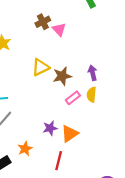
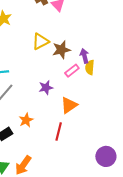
purple arrow: (93, 73) -> (84, 56), moved
purple star: (50, 128) -> (46, 88), moved

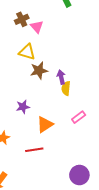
yellow triangle: (40, 41) -> (27, 52), moved, turned 42
pink rectangle: (72, 71) -> (79, 117), moved
red line: (59, 132) -> (34, 150), turned 66

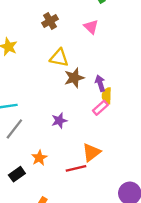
pink triangle: (37, 27) -> (91, 27), moved
pink rectangle: (79, 117) -> (100, 108), moved
orange triangle: (45, 124) -> (91, 152), moved

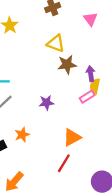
red line: (76, 168) -> (64, 163), moved, turned -54

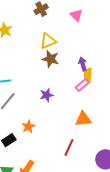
yellow triangle: (56, 43) -> (48, 41), turned -36
brown star: (67, 65) -> (51, 59), moved, turned 30
orange triangle: (72, 137) -> (83, 119), moved, turned 30

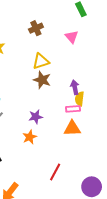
pink rectangle: (82, 85) -> (73, 109), turned 32
orange triangle: (83, 119) -> (72, 128), moved
orange star: (28, 127) -> (30, 137), moved

